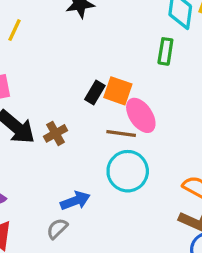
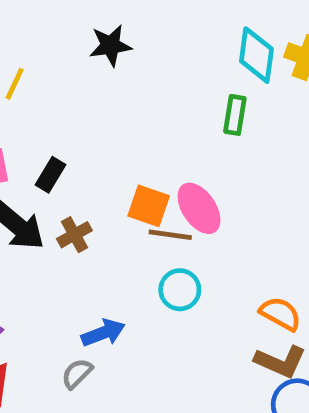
orange square: (118, 91) -> (149, 206), moved
black rectangle: (95, 92) -> (51, 175), moved
cyan circle: (128, 171) -> (180, 290), size x0.7

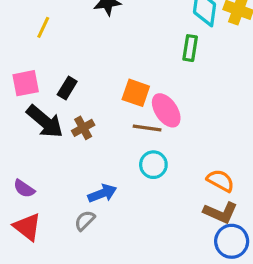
orange square: (149, 206) -> (136, 93), moved

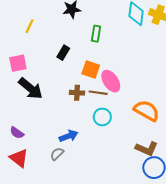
green rectangle: (190, 48) -> (96, 34), moved
black rectangle: (67, 88) -> (63, 53), moved
brown cross: (83, 128) -> (77, 93), moved, turned 32
orange semicircle: (220, 181) -> (147, 111), moved, size x1.4

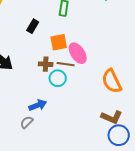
orange square: (91, 69) -> (59, 42), turned -30
orange semicircle: (147, 111) -> (112, 81), turned -145
cyan circle: (102, 117) -> (58, 78), moved

